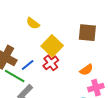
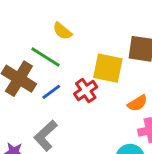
yellow square: (52, 46) -> (108, 68), moved, turned -35
green line: (15, 76) -> (46, 57), moved

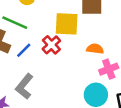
orange semicircle: (137, 103) -> (95, 49), turned -133

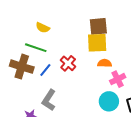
yellow square: (67, 24) -> (97, 43), moved

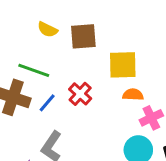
brown square: (98, 26) -> (83, 36), moved
yellow semicircle: (43, 28) -> (47, 30), moved

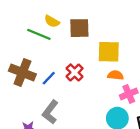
green line: (34, 70) -> (39, 34), moved

